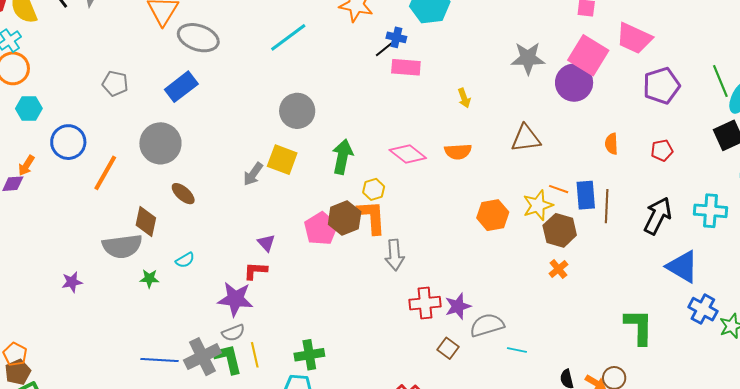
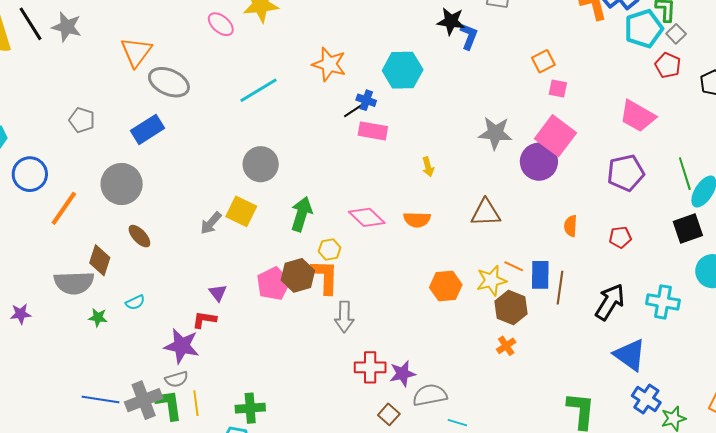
pink trapezoid: (634, 38) -> (638, 116), moved

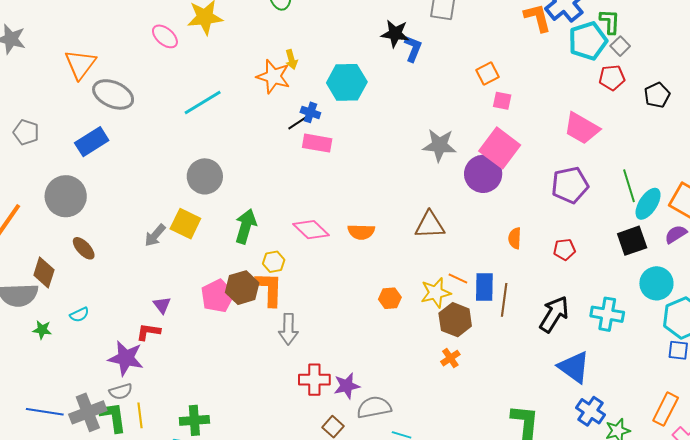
red pentagon: (668, 65) -> (612, 78), turned -30
yellow arrow: (428, 167) -> (291, 59), moved
orange hexagon: (446, 286) -> (390, 298), size x0.7

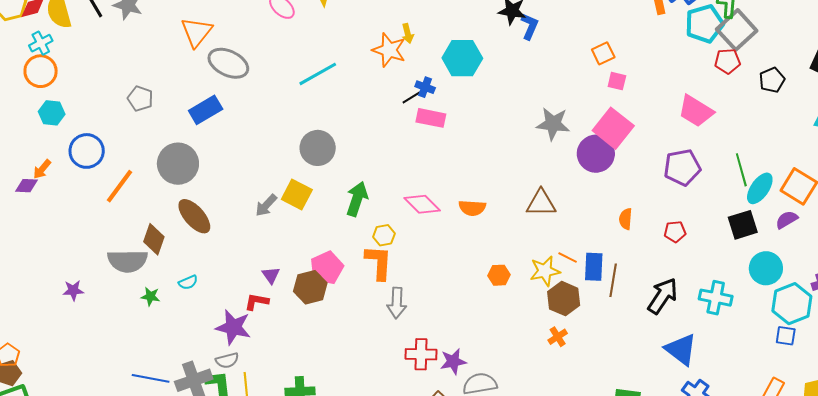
gray square: (620, 46) -> (737, 30), size x2.0
brown ellipse: (84, 248) -> (194, 216), size x1.5
brown hexagon: (242, 288) -> (310, 287), moved

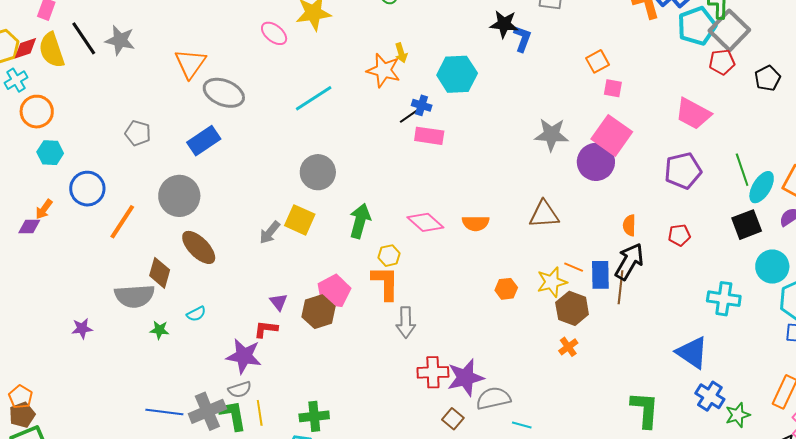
cyan cross: (41, 43) -> (16, 80), moved
black arrow: (663, 296) -> (629, 261), moved
purple star: (453, 361) -> (465, 378), size x1.4

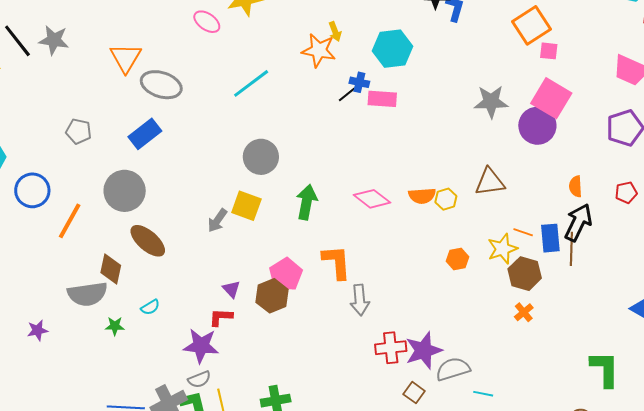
orange square: (598, 61) -> (531, 25), size x1.6
pink rectangle: (429, 136) -> (382, 99), moved
yellow hexagon: (389, 256) -> (446, 199), moved

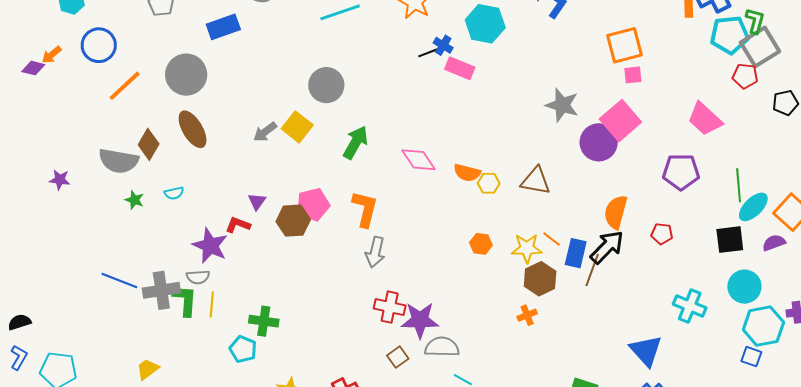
pink square: (549, 51) -> (633, 75), turned -30
orange semicircle: (576, 186) -> (616, 212), size x1.6

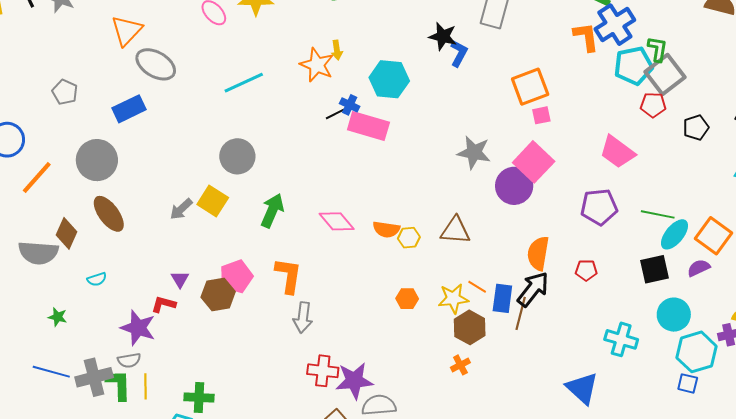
pink rectangle: (460, 68) -> (368, 126), size x1.4
green line: (739, 185) -> (658, 214), turned -68
green star: (134, 200) -> (58, 317), moved

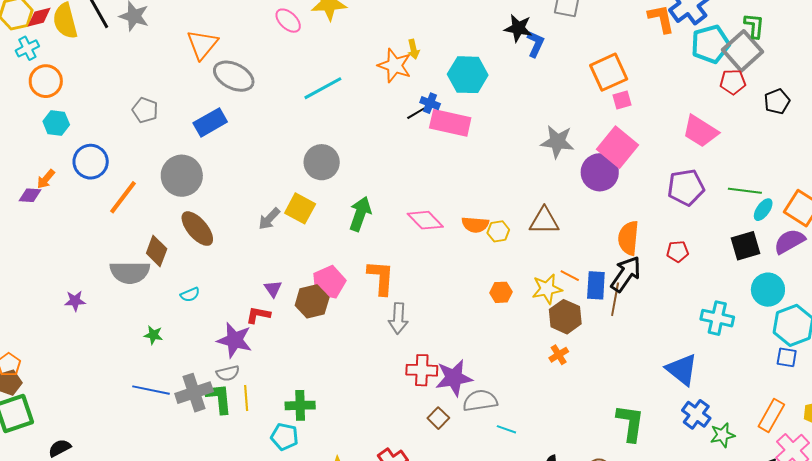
green L-shape: (657, 49) -> (754, 26), moved
cyan ellipse: (675, 234) -> (763, 210), size x0.7
purple semicircle: (699, 268) -> (789, 241), size x1.4

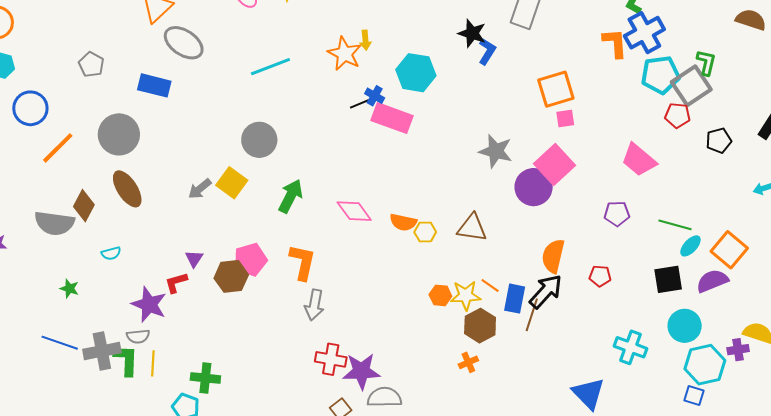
blue rectangle: (210, 122) -> (154, 85), turned 36
purple pentagon: (686, 187) -> (617, 214), size x0.7
orange hexagon: (501, 292) -> (440, 295), moved
red L-shape: (258, 315) -> (176, 283), turned -35

